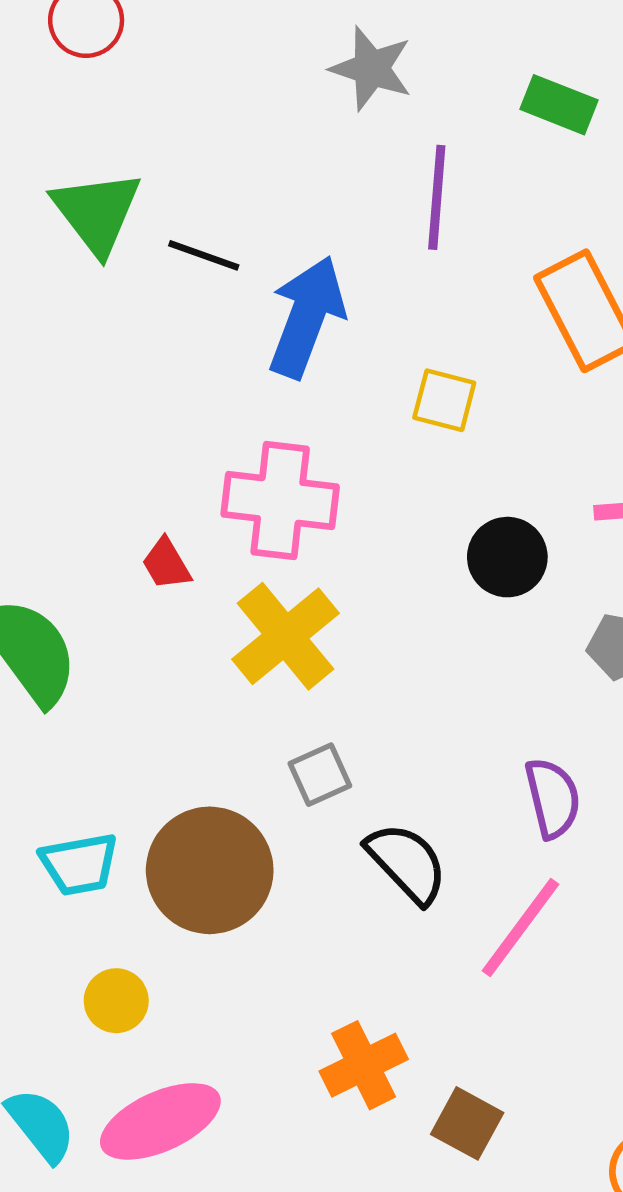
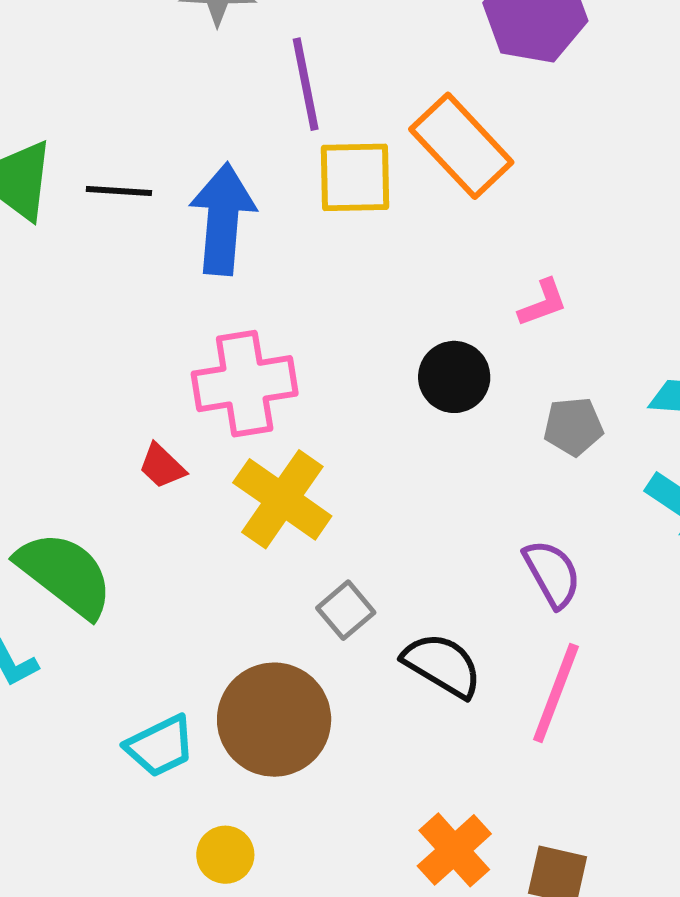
yellow square: (444, 400) -> (355, 177), moved, size x1.4

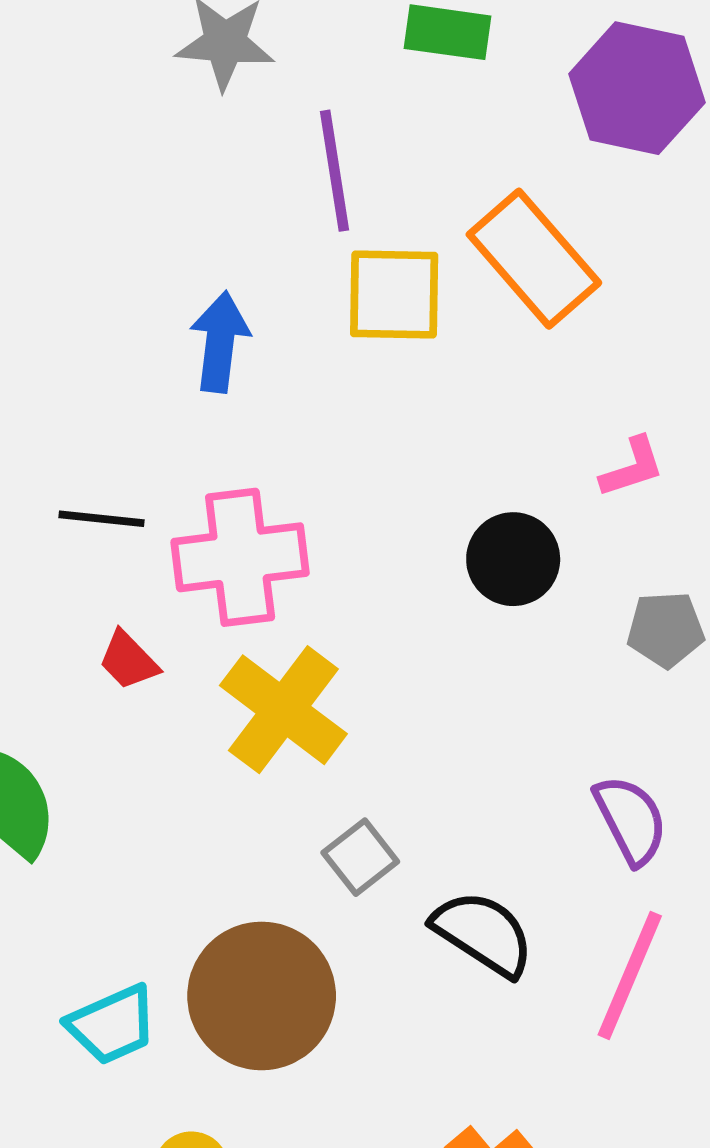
black line: (119, 191) -> (102, 519), moved
blue arrow: (223, 219) -> (220, 342), size x0.7

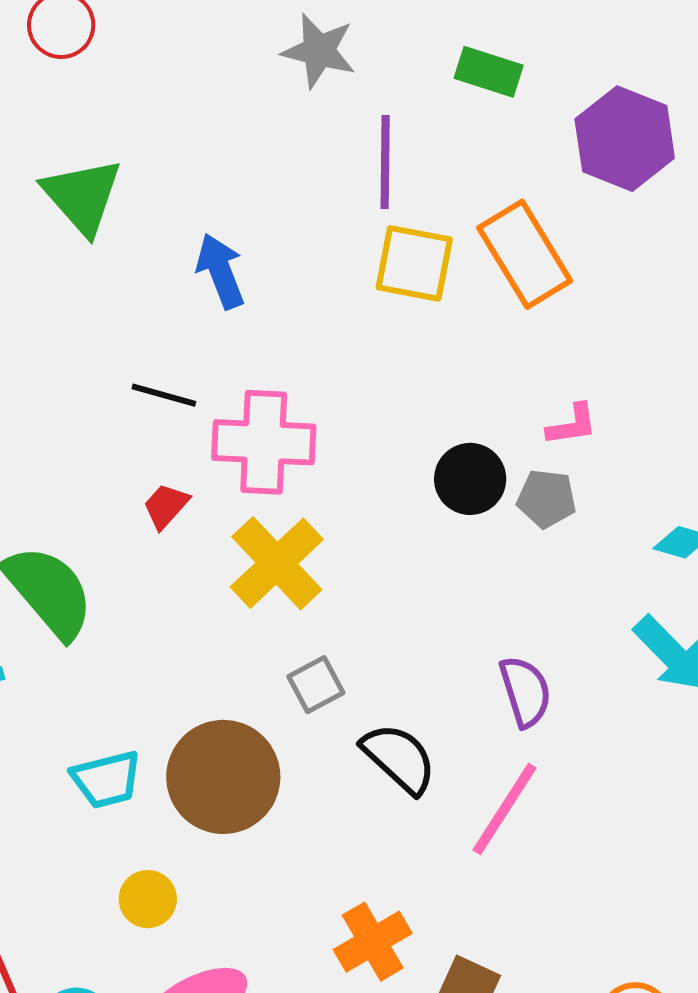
blue arrow: (220, 342) -> (221, 271), moved, turned -38
gray pentagon: (666, 629) -> (547, 499), moved
red trapezoid: (128, 660) -> (166, 506), turned 76

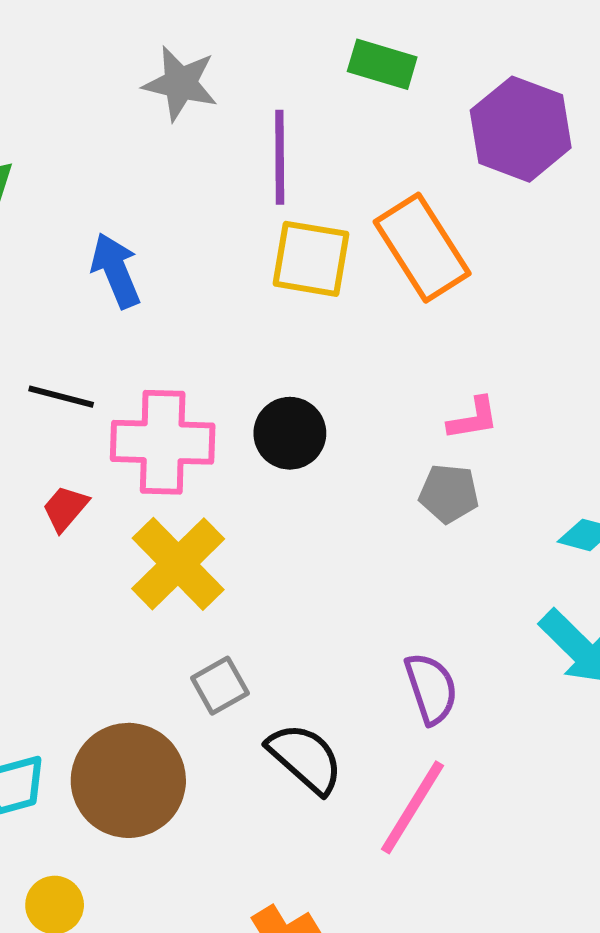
gray star: (319, 51) -> (180, 83), moved
black circle: (470, 479) -> (290, 433), moved

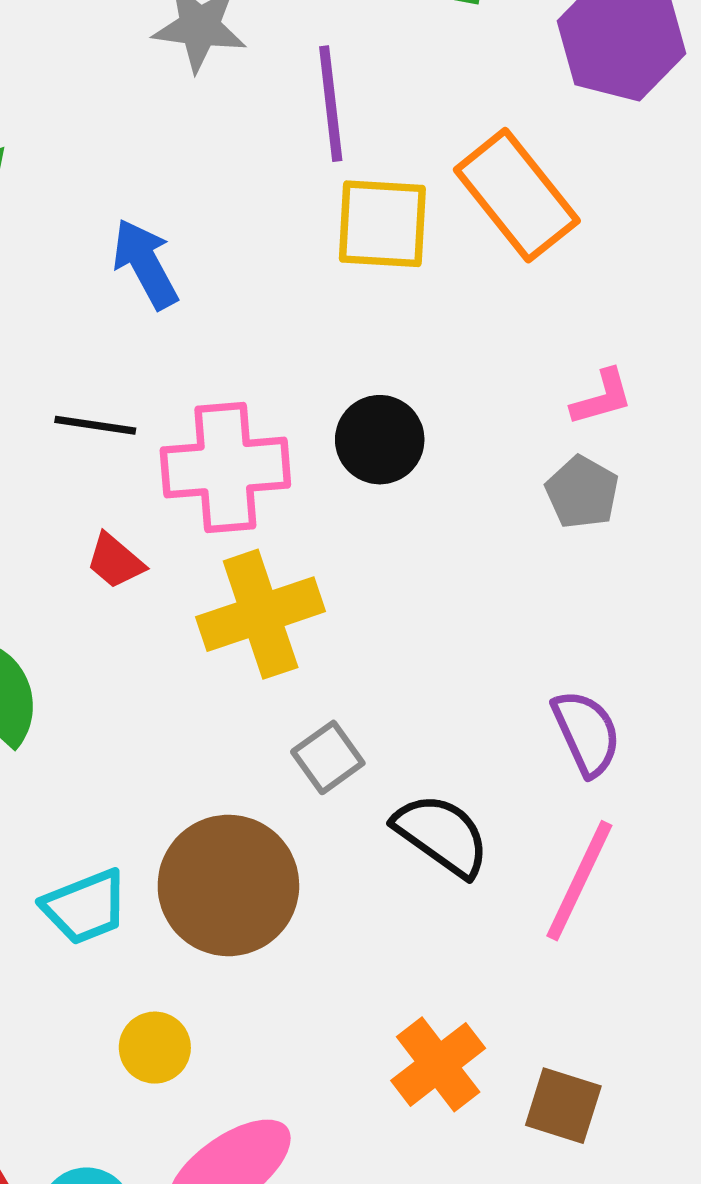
gray pentagon: (449, 494) -> (582, 492), turned 30
red trapezoid: (65, 508) -> (115, 561), turned -84
yellow cross: (178, 564) -> (261, 614), turned 32

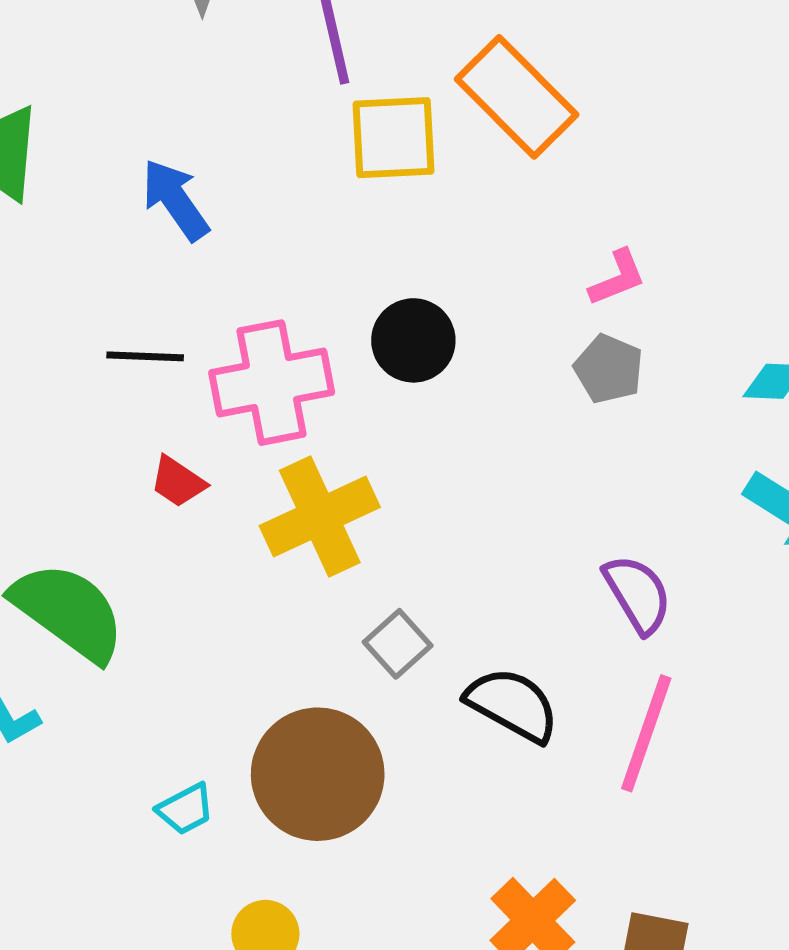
cyan trapezoid: (85, 907) -> (185, 809), size x0.7

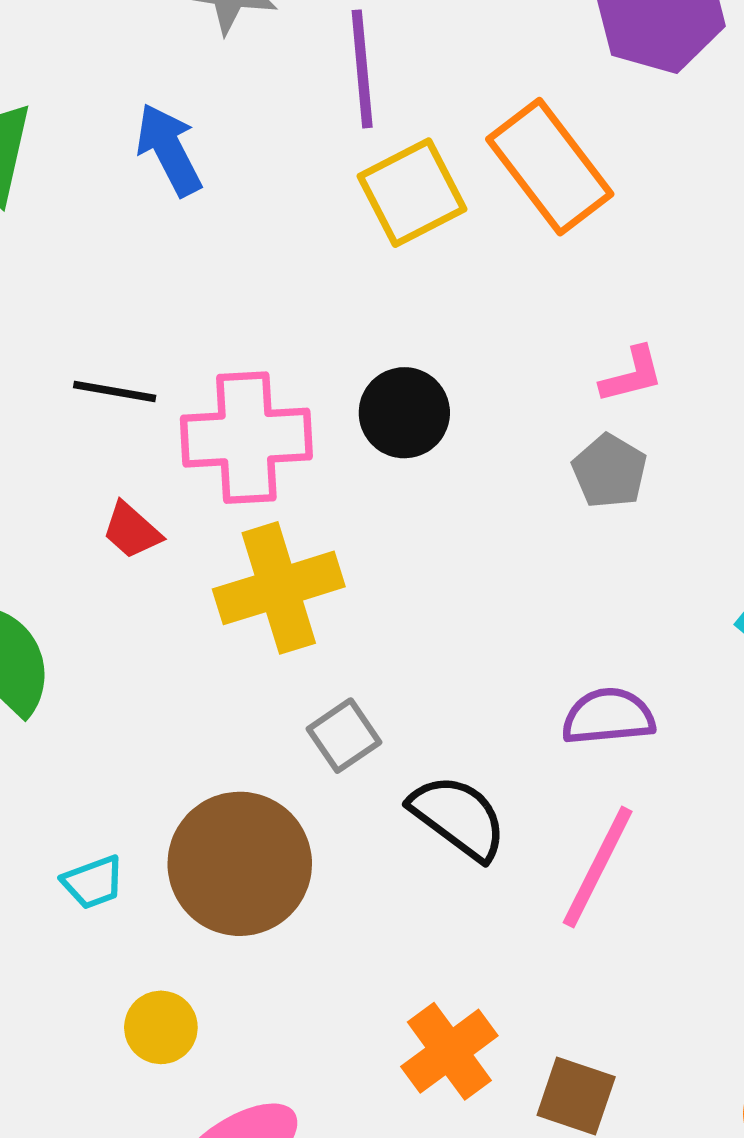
yellow square: (394, 138) -> (412, 193), turned -32
blue arrow: (175, 200) -> (169, 150), moved
purple semicircle: (638, 594) -> (608, 716), turned -72

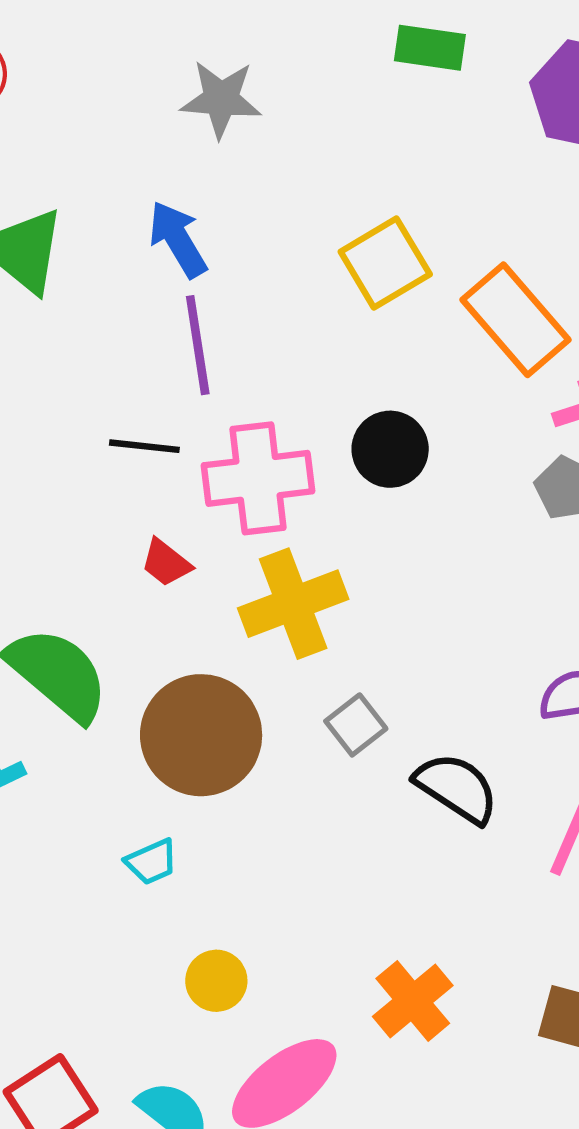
purple line: (362, 69) -> (198, 345), moved
orange rectangle: (550, 167) -> (515, 320), moved
brown circle: (240, 864) -> (201, 735), moved
orange cross: (449, 1051) -> (413, 1001), moved

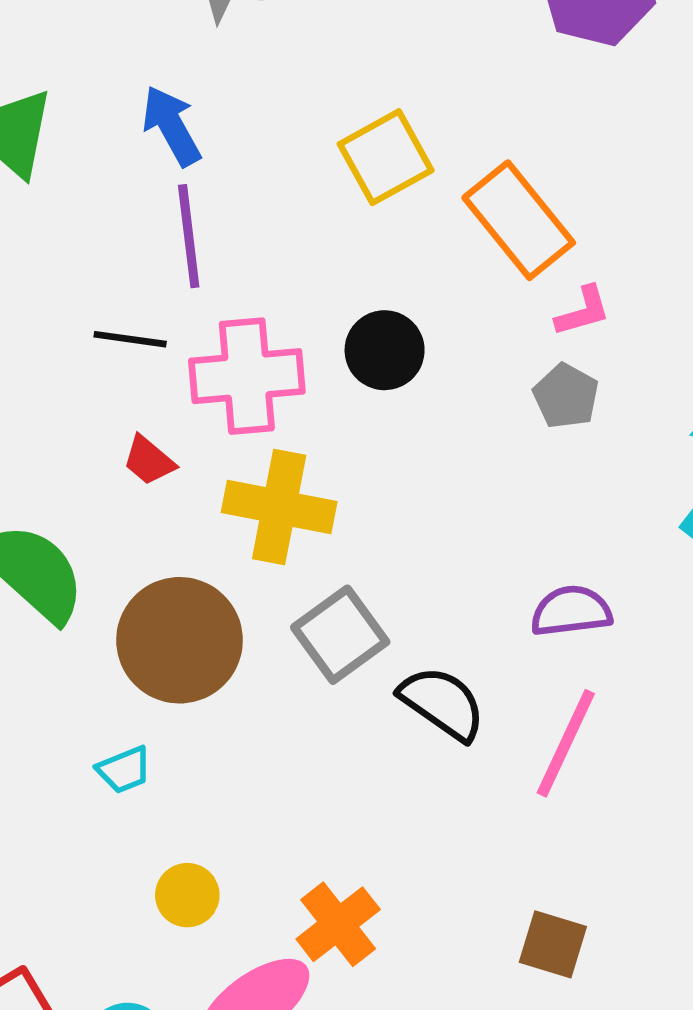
yellow cross: (293, 604) -> (279, 507), turned 30
gray square: (356, 725) -> (340, 635), size x1.5
orange cross: (413, 1001) -> (338, 924), moved

